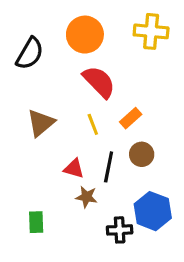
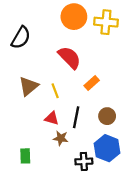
orange circle: (85, 35) -> (74, 17), moved
yellow line: (93, 124) -> (55, 91), moved
brown circle: (142, 154) -> (107, 116), moved

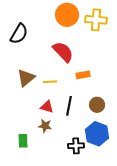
orange rectangle: (92, 83) -> (83, 75), turned 32
yellow line: (55, 91) -> (50, 82), turned -72
brown star: (61, 138) -> (45, 126), moved

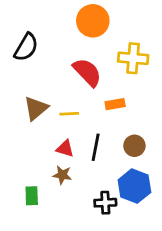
yellow cross: (96, 20) -> (133, 58), moved

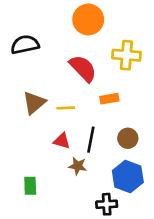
black semicircle: (26, 47) -> (25, 45), turned -132
brown star: (62, 175) -> (78, 166), moved
black cross: (105, 203) -> (107, 204), moved

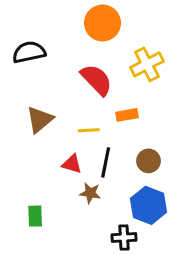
yellow cross: (126, 55) -> (147, 64), turned -32
yellow line: (66, 108) -> (89, 130), moved

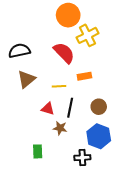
black semicircle: (29, 52) -> (19, 51), moved
yellow cross: (147, 64) -> (87, 35), moved
green rectangle: (35, 216) -> (38, 151), moved

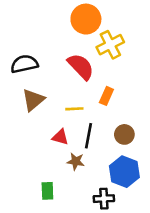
orange rectangle: (84, 76) -> (106, 96), turned -56

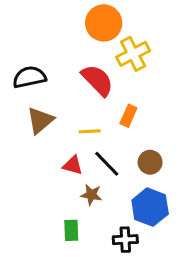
black line: (88, 136) -> (107, 164), turned -55
green rectangle: (47, 191) -> (71, 230), moved

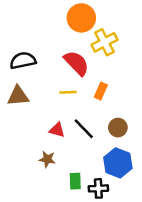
brown triangle: (40, 120) -> (18, 96), moved, turned 35
yellow line: (90, 131) -> (68, 92), moved
brown star: (91, 195) -> (47, 159), moved
green rectangle: (71, 230) -> (75, 181), moved

